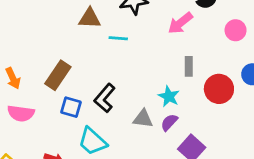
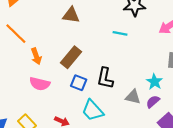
brown triangle: (90, 18) -> (71, 15), moved
black L-shape: (105, 98) -> (105, 78), turned -35

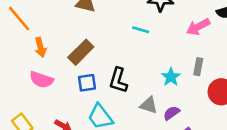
cyan star: (154, 82) -> (171, 77), moved
blue square: (79, 83) -> (87, 83), turned -35

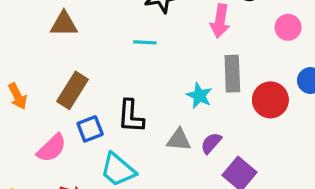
pink arrow: (198, 27) -> (220, 21), turned -40
gray rectangle: (198, 67) -> (232, 74), size x1.5
pink semicircle: (41, 80) -> (52, 148), moved, turned -50

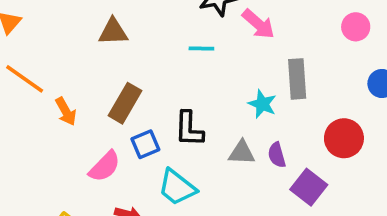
pink arrow: (220, 21) -> (258, 24), moved, turned -56
red circle: (270, 100) -> (344, 138), moved
purple semicircle: (211, 143) -> (277, 155), turned -55

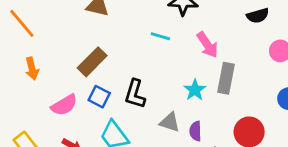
pink arrow: (258, 24) -> (207, 45), moved
orange arrow: (66, 111) -> (32, 69), moved
blue square: (145, 144) -> (99, 97), turned 35

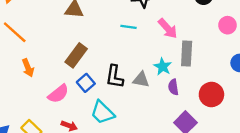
blue square: (99, 97) -> (86, 83), turned 30
gray triangle: (170, 122) -> (141, 80), moved
purple semicircle: (195, 131) -> (173, 87), moved

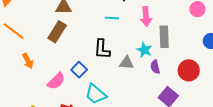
pink arrow: (168, 29) -> (146, 17), turned 42
brown rectangle: (76, 55) -> (57, 32), moved
black L-shape: (114, 77) -> (102, 49), moved

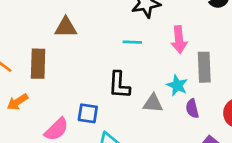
brown rectangle: (57, 32) -> (38, 64), moved, turned -30
orange arrow: (28, 61) -> (17, 102), turned 84
blue square: (79, 70) -> (88, 113), turned -35

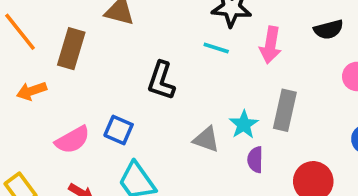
pink arrow: (179, 40) -> (270, 45), moved
cyan line: (132, 42) -> (216, 48), moved
black L-shape: (119, 85) -> (161, 81), moved

